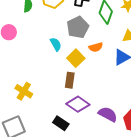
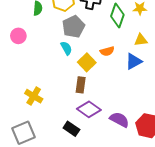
gray pentagon: (78, 27) -> (73, 27), moved

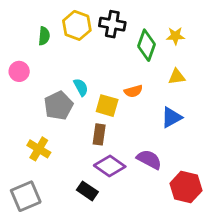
gray pentagon: (73, 27) -> (59, 106), moved
blue triangle: (134, 61) -> (171, 117), moved
yellow square: (87, 62) -> (107, 106), turned -30
purple semicircle: (119, 120) -> (149, 159), moved

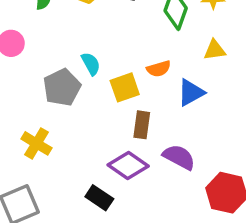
yellow square: (107, 106) -> (125, 87), turned -35
blue triangle: (171, 117) -> (191, 93), moved
brown rectangle: (99, 134) -> (142, 125), moved

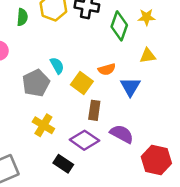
yellow square: (125, 87) -> (82, 83), turned -35
blue triangle: (191, 93) -> (130, 87), turned -30
yellow cross: (37, 143) -> (43, 125), moved

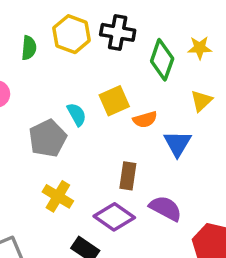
yellow triangle: (148, 56) -> (201, 101), turned -35
yellow square: (82, 83) -> (114, 101), moved, turned 30

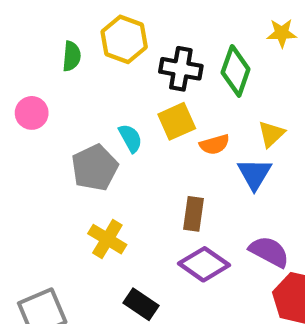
black cross: (118, 32) -> (181, 69), moved
yellow star: (200, 48) -> (282, 33), moved
yellow triangle: (201, 101) -> (271, 134), moved
purple semicircle: (165, 208) -> (269, 252), moved
purple diamond: (114, 217) -> (204, 264), moved

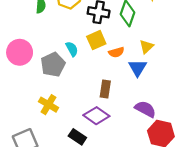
pink circle: (32, 113) -> (20, 52), moved, size x1.5
yellow cross: (107, 239) -> (48, 105), moved
purple diamond: (204, 264) -> (96, 116), moved

